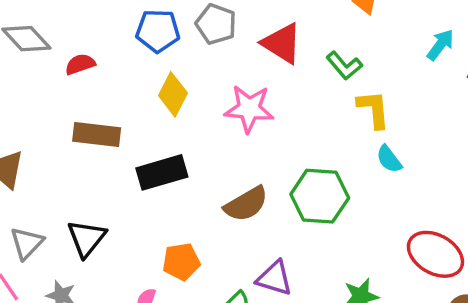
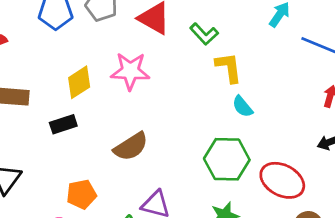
yellow diamond: (173, 94) -> (79, 82), moved, turned 32
black rectangle: (162, 172) -> (63, 124), size x0.7
green hexagon: (320, 196) -> (227, 159), moved

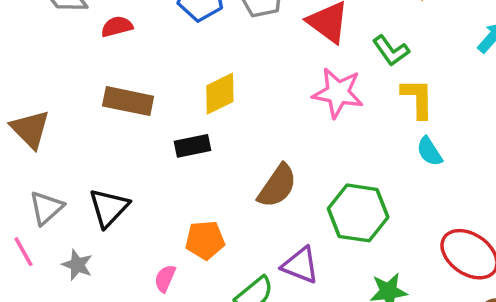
pink star: (130, 71) -> (338, 93), moved
brown semicircle: (131, 147) -> (277, 186), turned -30
green hexagon: (227, 159) -> (358, 213), moved

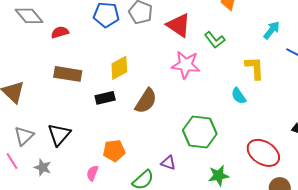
yellow L-shape: (418, 98) -> (255, 68), moved
brown semicircle: (277, 186) -> (146, 101), moved
purple triangle: (300, 265) -> (168, 163), size x0.7

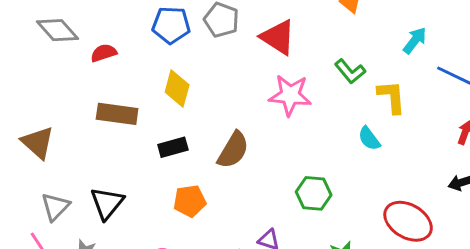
green L-shape: (215, 40) -> (350, 71), moved
yellow diamond: (119, 68) -> (177, 89), moved, turned -45
green hexagon: (200, 132) -> (314, 193), size x0.7
orange pentagon: (114, 151) -> (190, 201), moved

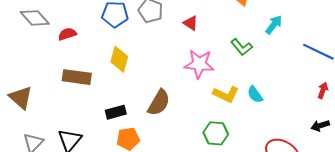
red triangle: (278, 37) -> (191, 23), size x0.6
cyan arrow: (415, 40) -> (274, 25), moved
yellow L-shape: (392, 97) -> (226, 94), moved, turned 120
black rectangle: (173, 147) -> (116, 112), moved

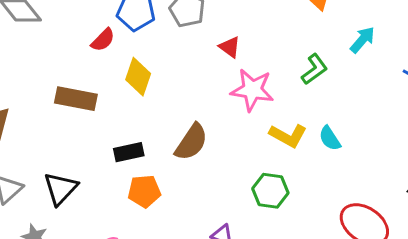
red triangle: (191, 23) -> (230, 47), moved
red semicircle: (67, 34) -> (103, 40), moved, turned 150
green L-shape: (242, 47) -> (314, 69), turned -90

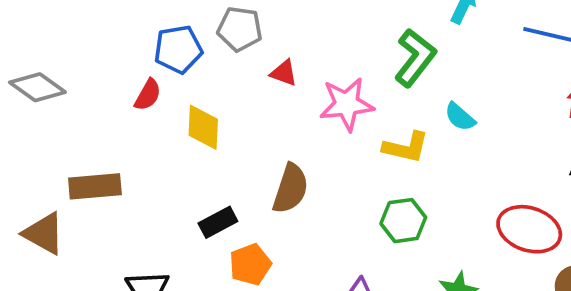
red triangle: (230, 47) -> (284, 73), moved
green L-shape: (314, 69) -> (415, 58), size x1.4
brown rectangle: (76, 99) -> (95, 186), moved
cyan semicircle: (330, 138) -> (460, 117), moved

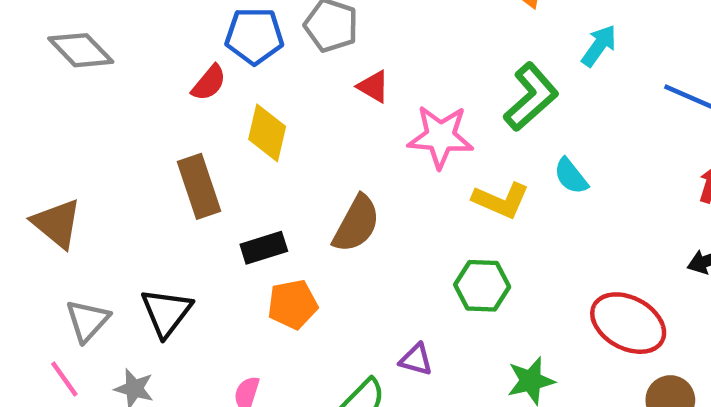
brown rectangle: (95, 186) -> (199, 186), moved, turned 66

